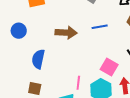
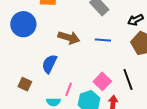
blue circle: (19, 31) -> (23, 24), size x1.6
blue semicircle: (38, 59) -> (49, 64), moved

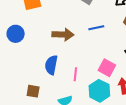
blue circle: (23, 24) -> (16, 34), size x0.7
pink line: (69, 89) -> (75, 74), moved

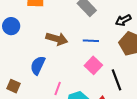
pink square: (107, 68) -> (93, 65), moved
pink line: (75, 74) -> (58, 88), moved

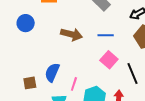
blue semicircle: (38, 65) -> (52, 72), moved
brown square: (14, 86) -> (30, 83), turned -32

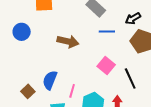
blue line: (106, 35) -> (107, 31), moved
brown square: (30, 83) -> (28, 91), turned -32

